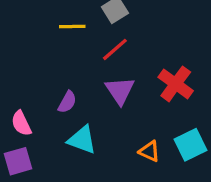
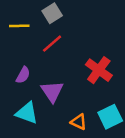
purple triangle: (120, 91) -> (52, 91), moved
purple semicircle: (67, 102) -> (23, 75), moved

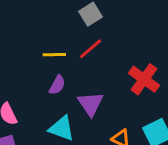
yellow line: (19, 26) -> (54, 55), moved

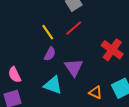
yellow line: (54, 55) -> (48, 32), turned 56

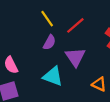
red line: (74, 28) -> (75, 25), moved

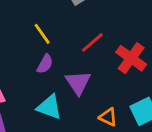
red line: (75, 25) -> (92, 42), moved

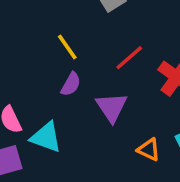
cyan triangle: (49, 107) -> (46, 137), moved

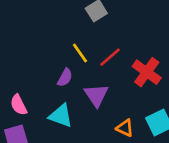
yellow line: (67, 47) -> (80, 53), moved
cyan triangle: (46, 137) -> (61, 116), moved

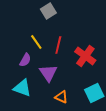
red line: (110, 57) -> (58, 45), turned -36
orange triangle: (125, 128) -> (61, 97), moved

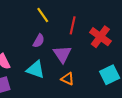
yellow line: (36, 42) -> (43, 15), moved
orange triangle: (61, 97) -> (67, 79), moved

